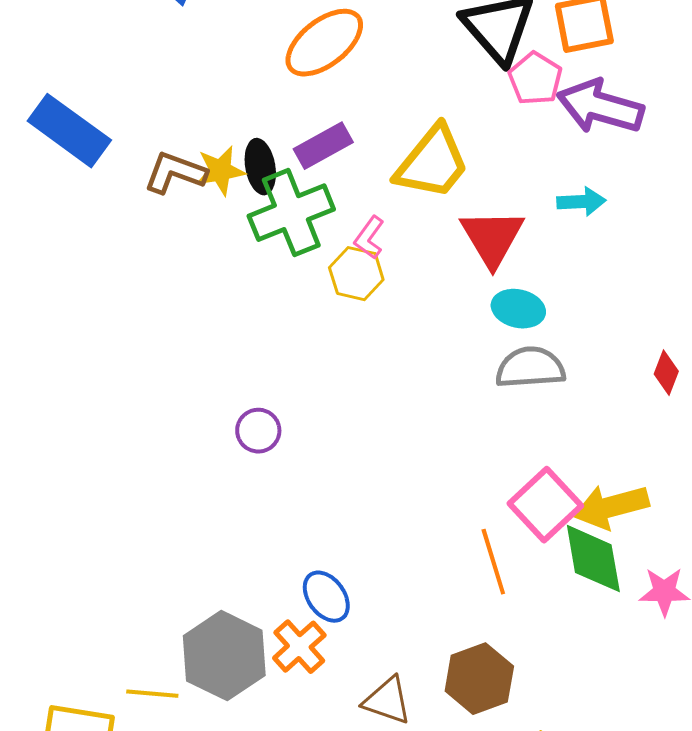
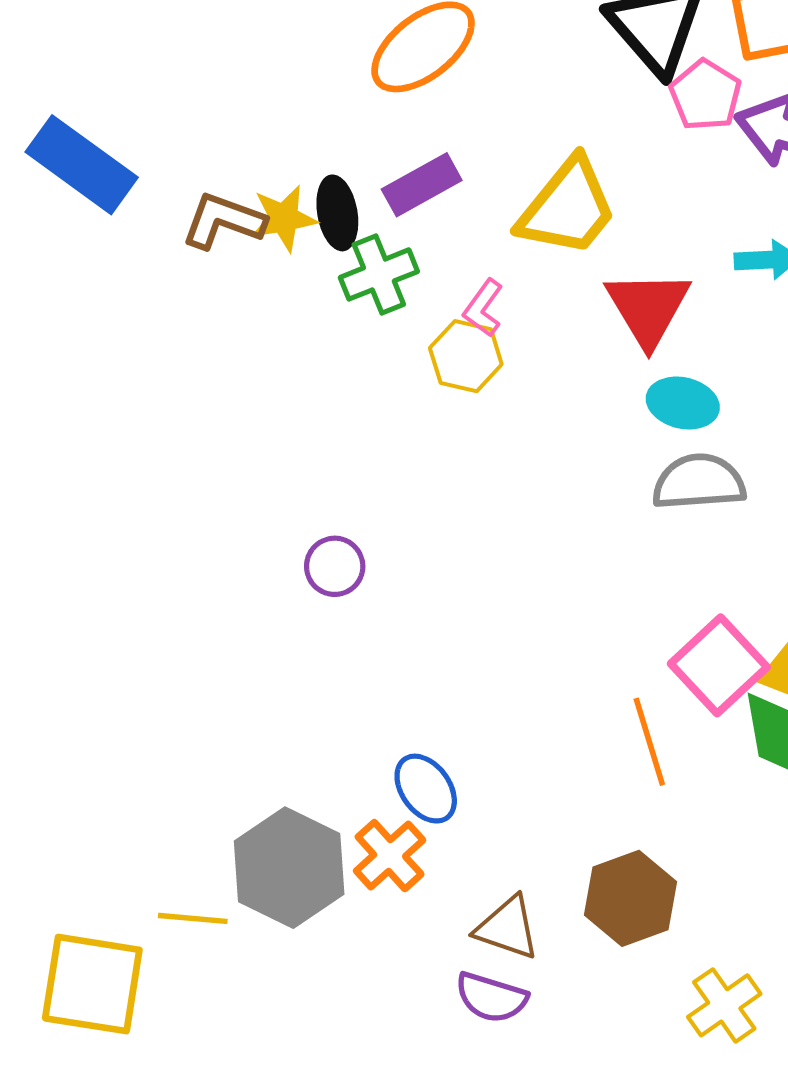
green cross: (291, 213) -> (379, 274), size x0.7

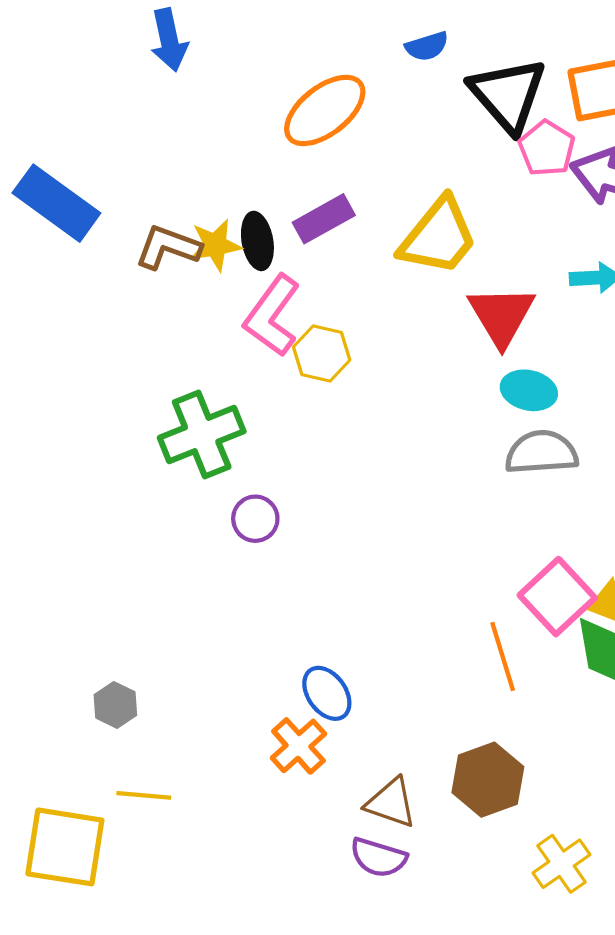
green cross: (379, 274) -> (202, 435), moved, size x1.4
pink L-shape: (483, 308) -> (272, 316), moved, size x1.8
yellow hexagon: (466, 356) -> (322, 354), moved
gray hexagon: (289, 868) -> (115, 705), moved, size x0.5

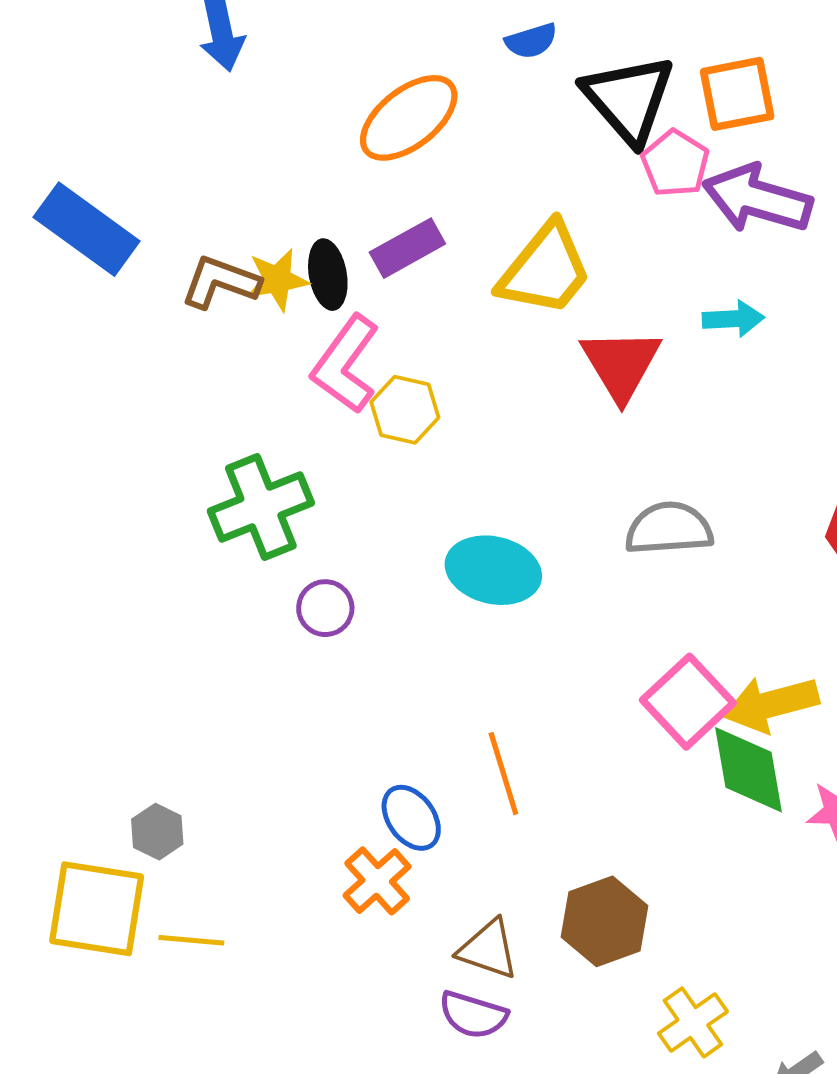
cyan ellipse: (529, 390) -> (493, 570), moved, size x1.4
orange line: (503, 657) -> (503, 774), moved
yellow square: (65, 847) -> (97, 909), moved

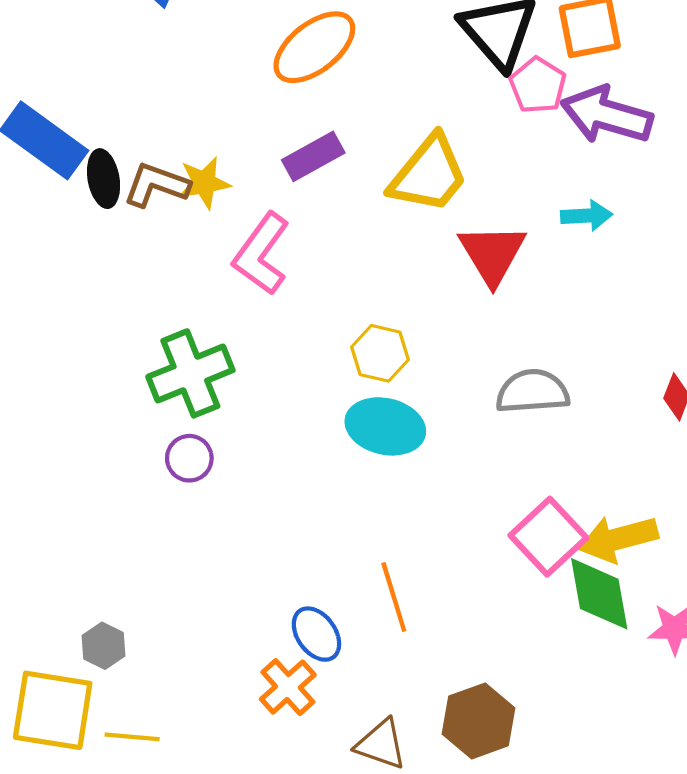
black ellipse: (328, 275) -> (104, 179), moved
yellow hexagon: (405, 410) -> (380, 353), moved
purple circle: (325, 608) -> (189, 458), moved

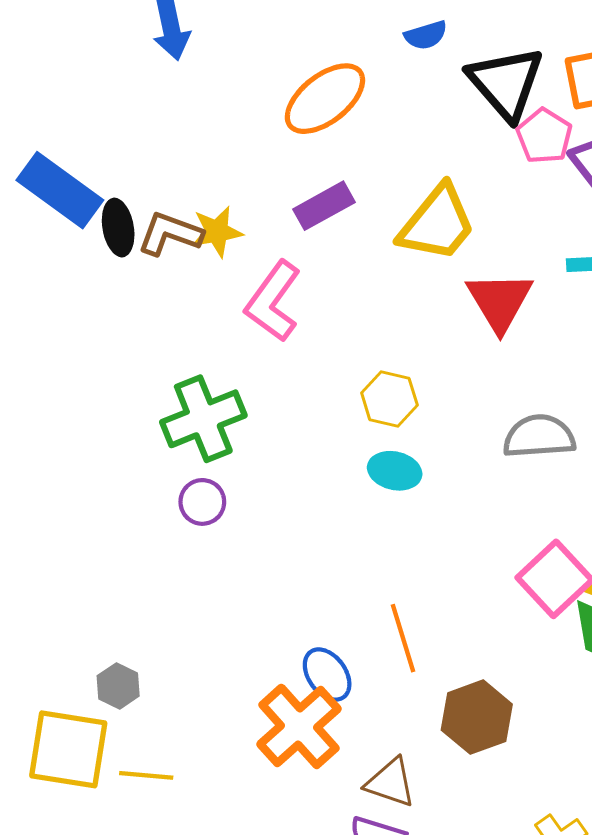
cyan ellipse: (385, 426) -> (395, 471), size x0.7
orange cross: (288, 687) -> (299, 726), size x1.5
brown hexagon: (479, 721) -> (477, 717), moved

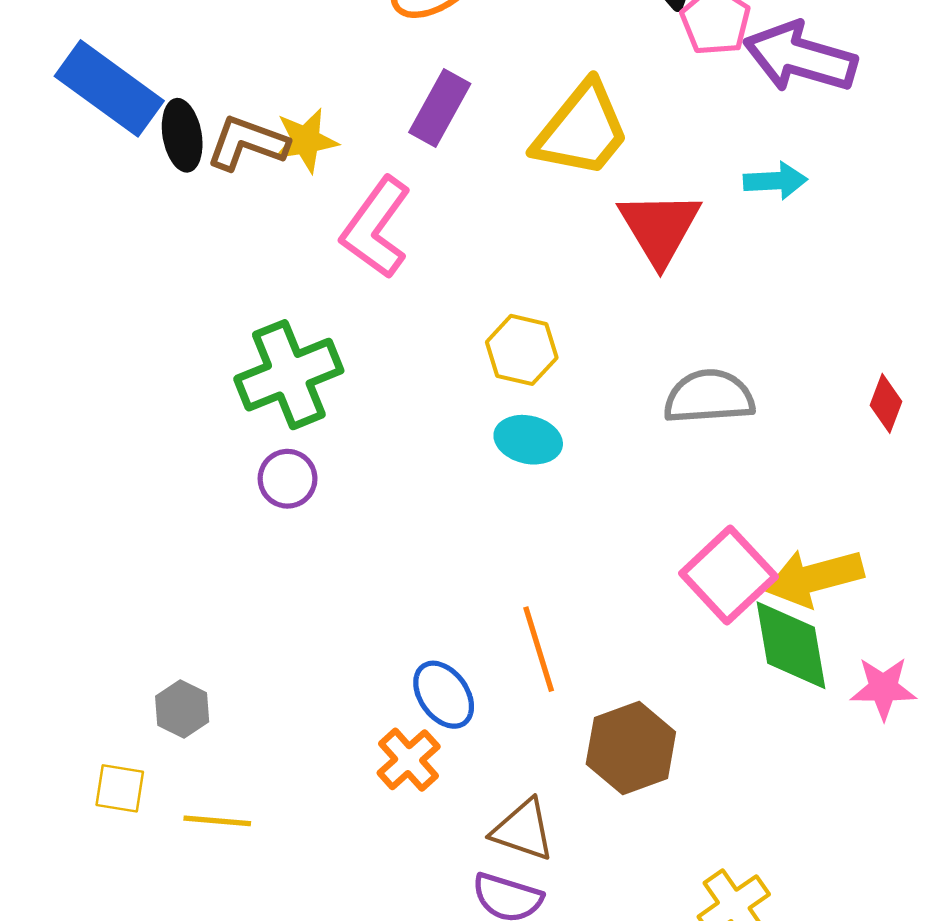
purple rectangle: (324, 206) -> (440, 108), turned -32
orange cross: (299, 726) -> (409, 760), size x0.6
yellow square: (68, 749) -> (120, 788), size x0.5

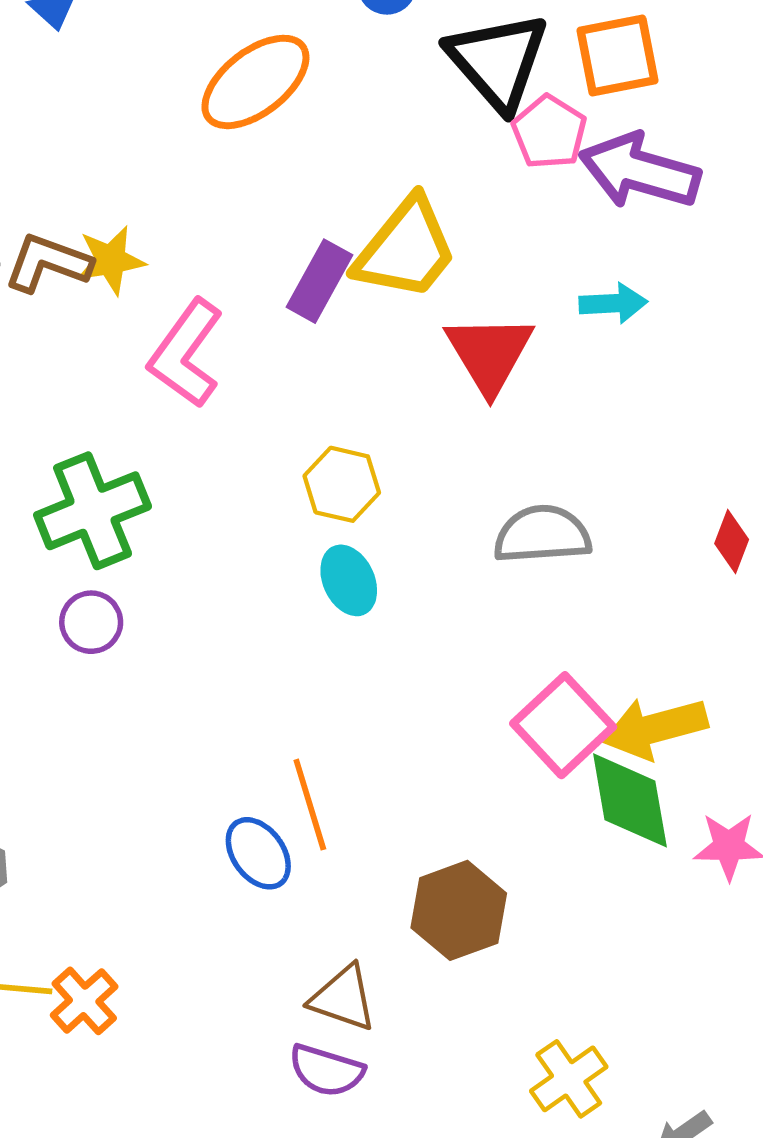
purple rectangle: (440, 108) -> (320, 281), moved
cyan ellipse: (528, 440) -> (349, 580), turned 52
orange line: (539, 649) -> (310, 805), moved
orange cross: (409, 760) -> (84, 1001), moved

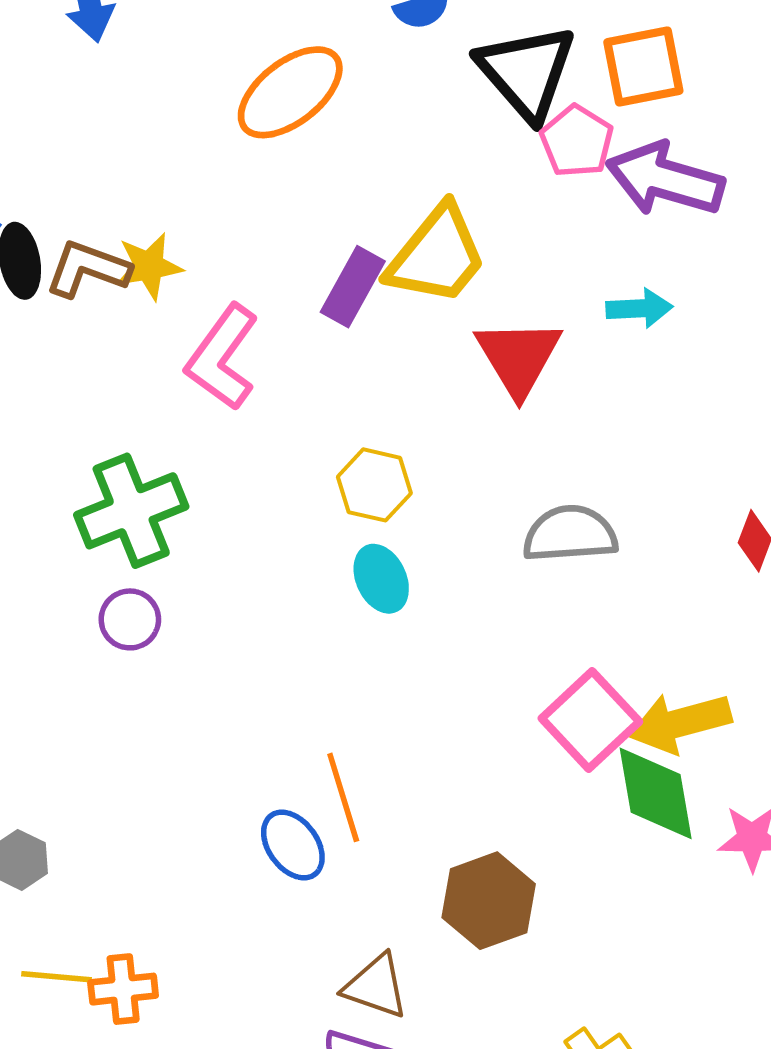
orange cross: (84, 1001) -> (123, 989), turned 36

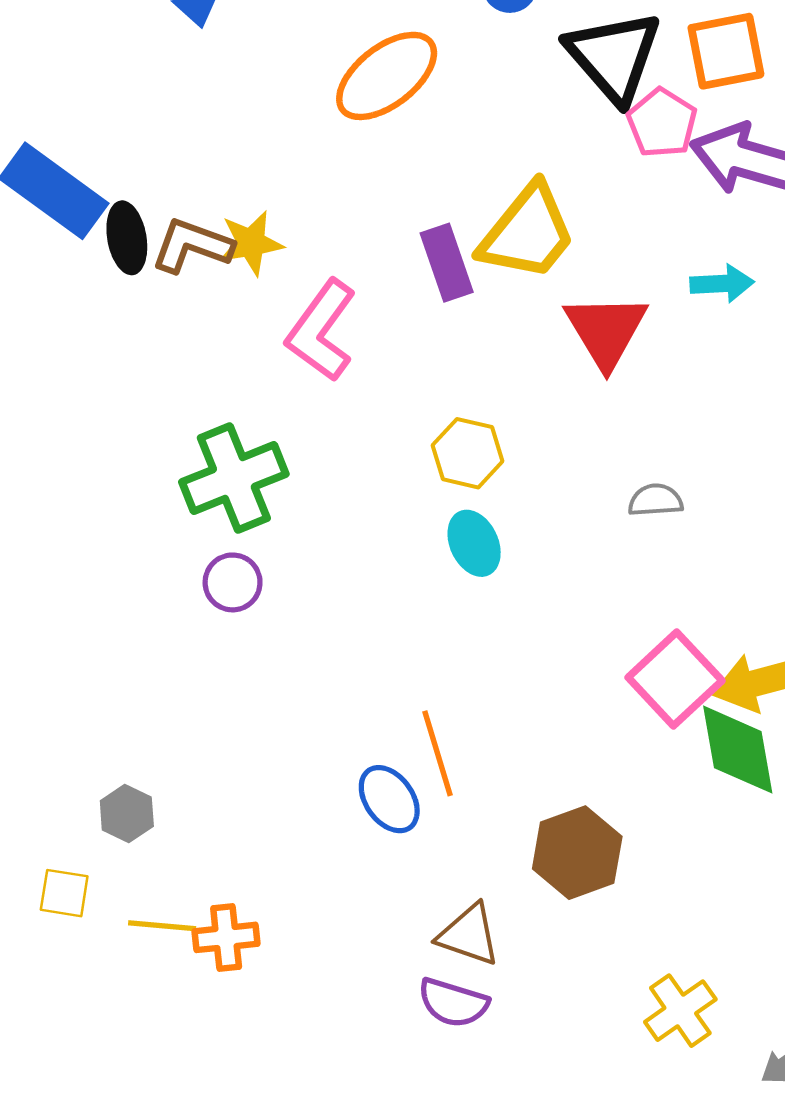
purple rectangle: (353, 287) -> (447, 263), turned -48
gray semicircle: (570, 534) -> (655, 500), size x0.6

